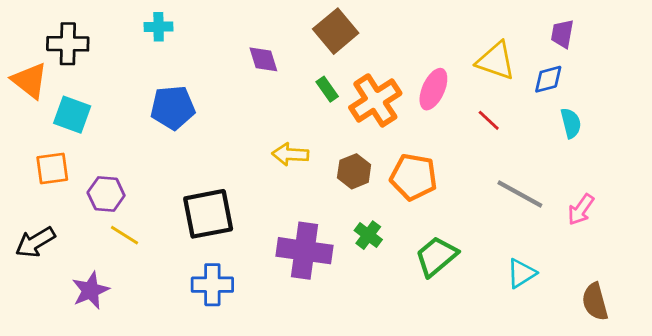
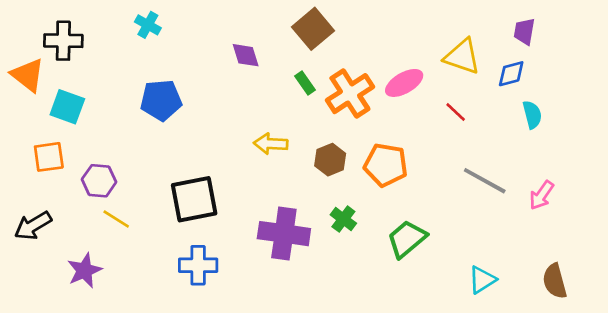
cyan cross: (159, 27) -> (148, 25), turned 30
pink ellipse: (433, 89) -> (404, 83), turned 36
cyan triangle: (521, 273) -> (482, 280), moved

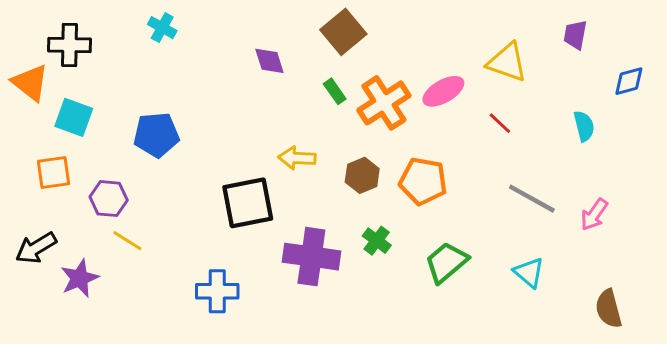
blue diamond: (511, 74) -> (629, 81), moved
blue pentagon: (161, 100) -> (156, 135), moved
black square: (194, 199) -> (248, 203), moved
purple star: (84, 271) -> (80, 278), moved
cyan triangle: (482, 280) -> (529, 272), moved, turned -48

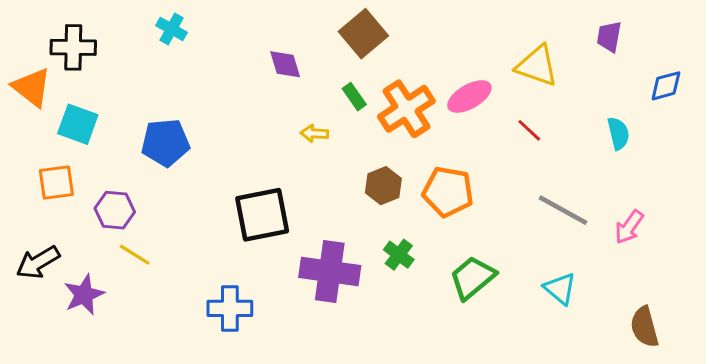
yellow arrow: (297, 158) -> (314, 133), moved, size x0.7

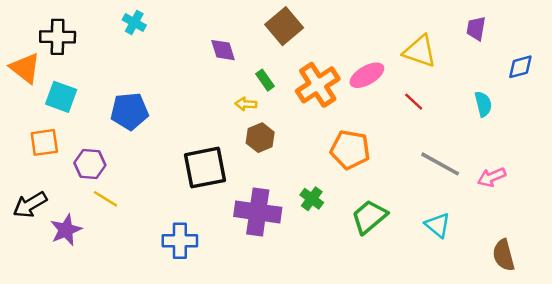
green rectangle: (354, 97) -> (265, 80), moved
brown hexagon: (383, 186) -> (260, 138), moved
pink arrow: (629, 227) -> (492, 177), turned 32

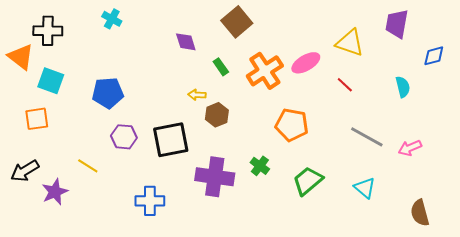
purple trapezoid: (476, 28) -> (397, 24), size x1.4
yellow arrow: (246, 104) -> (197, 95), moved
purple hexagon: (90, 164) -> (124, 137), moved

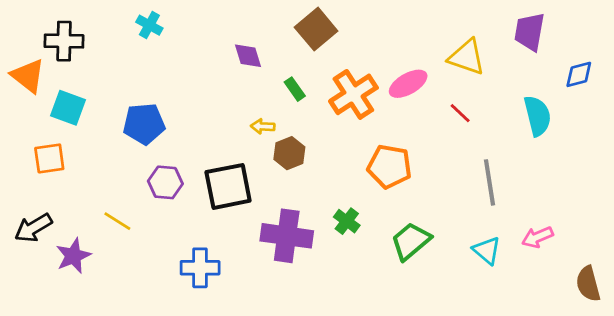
cyan semicircle: (403, 87) -> (537, 116), size x1.4
gray line: (367, 137) -> (489, 182), turned 52
pink arrow: (410, 148) -> (537, 237), moved
brown semicircle: (420, 213) -> (588, 284), moved

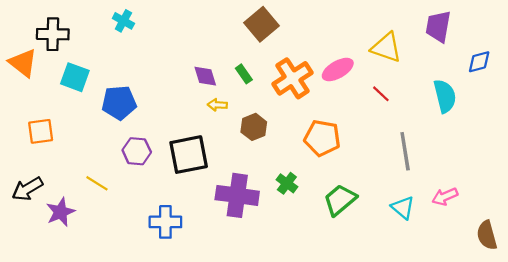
purple diamond: (248, 56) -> (205, 76), moved
cyan square: (68, 108) -> (75, 77), moved
brown hexagon: (289, 153) -> (254, 127), moved

